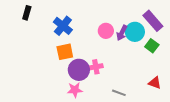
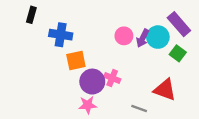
blue cross: (63, 26) -> (61, 35), moved, turned -30
pink cross: (96, 67) -> (112, 78), turned 32
red triangle: (155, 83) -> (165, 90), moved, size x1.5

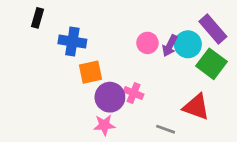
green square: (178, 53) -> (212, 64), size x1.5

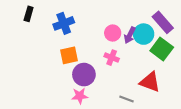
blue cross: (72, 42) -> (64, 23), moved, turned -30
pink cross: (134, 93) -> (112, 58), moved

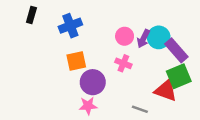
purple rectangle: (163, 22) -> (176, 50), moved
green square: (162, 49) -> (179, 76), moved, turned 30

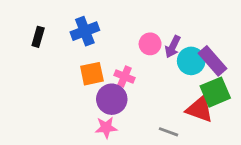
black rectangle: (31, 15) -> (38, 37), moved
cyan circle: (159, 37) -> (191, 61), moved
pink cross: (123, 63) -> (125, 76), moved

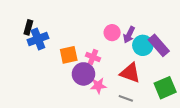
blue cross: (85, 31) -> (38, 39), moved
green square: (215, 92) -> (165, 88), moved
red triangle: (200, 109) -> (130, 73), moved
pink star: (106, 128) -> (98, 86), moved

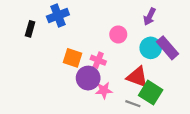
purple arrow: (129, 35) -> (150, 17), moved
blue cross: (38, 39) -> (58, 15), moved
orange square: (69, 55) -> (72, 58), turned 30
green square: (165, 88) -> (151, 93), moved, turned -35

